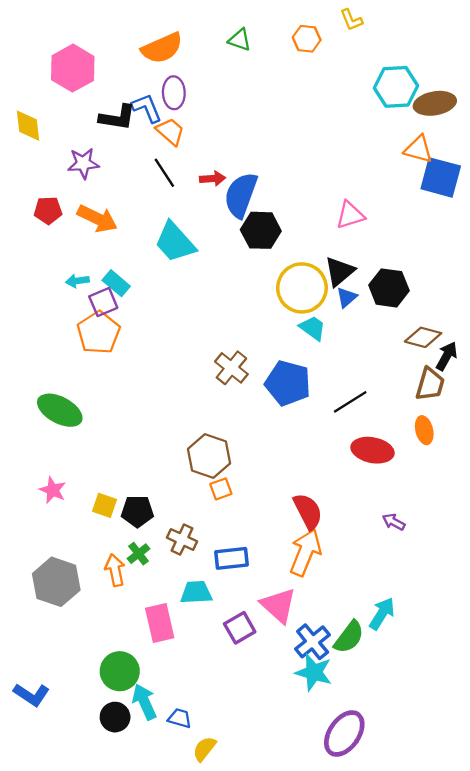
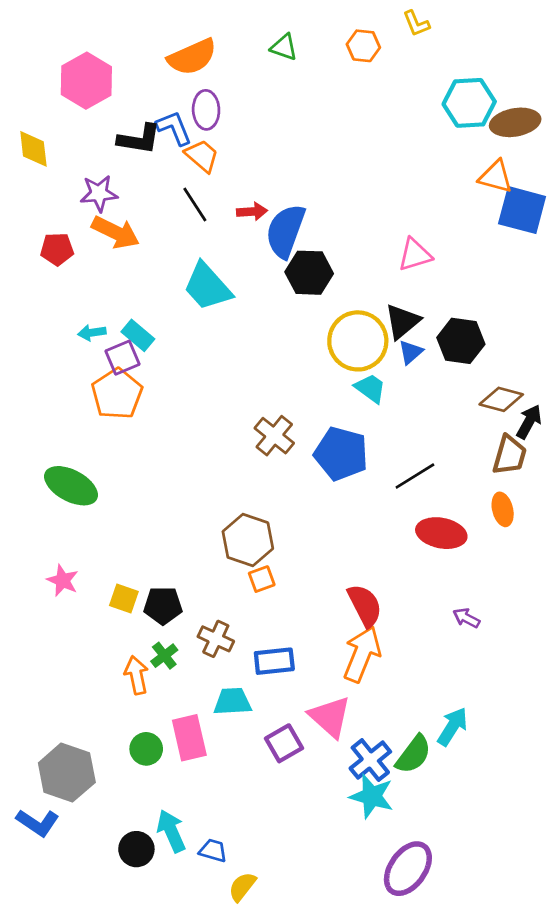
orange arrow: (97, 219) -> (116, 232), moved
gray hexagon: (56, 582) -> (67, 773), moved
green circle: (120, 671) -> (146, 749), moved, size x0.7

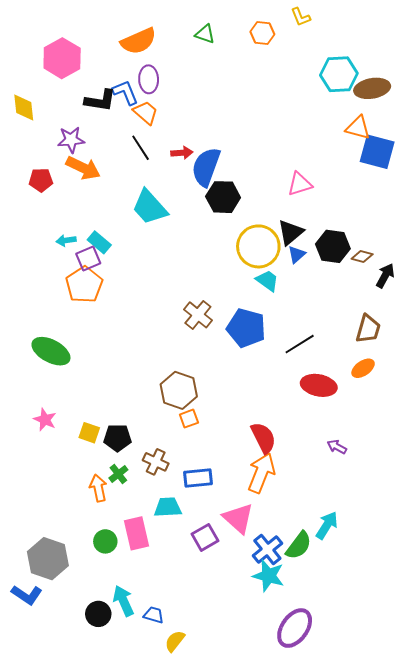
brown diamond: (501, 399) -> (362, 257), moved, size x0.7
black arrow: (529, 422) -> (385, 276), moved
orange ellipse: (503, 509) -> (363, 368), turned 70

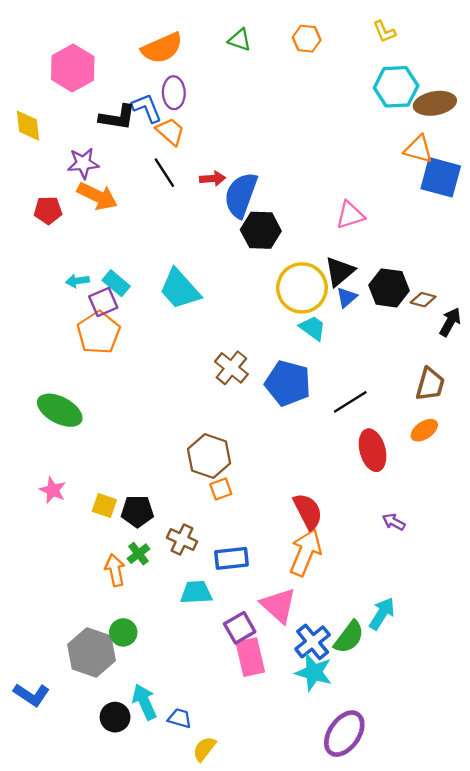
yellow L-shape: (301, 17) -> (384, 32), moved
cyan trapezoid: (150, 207) -> (180, 289), moved
red ellipse: (319, 385) -> (373, 450), turned 64
pink rectangle: (137, 533) -> (250, 657), moved
gray hexagon: (48, 559) -> (91, 652), moved

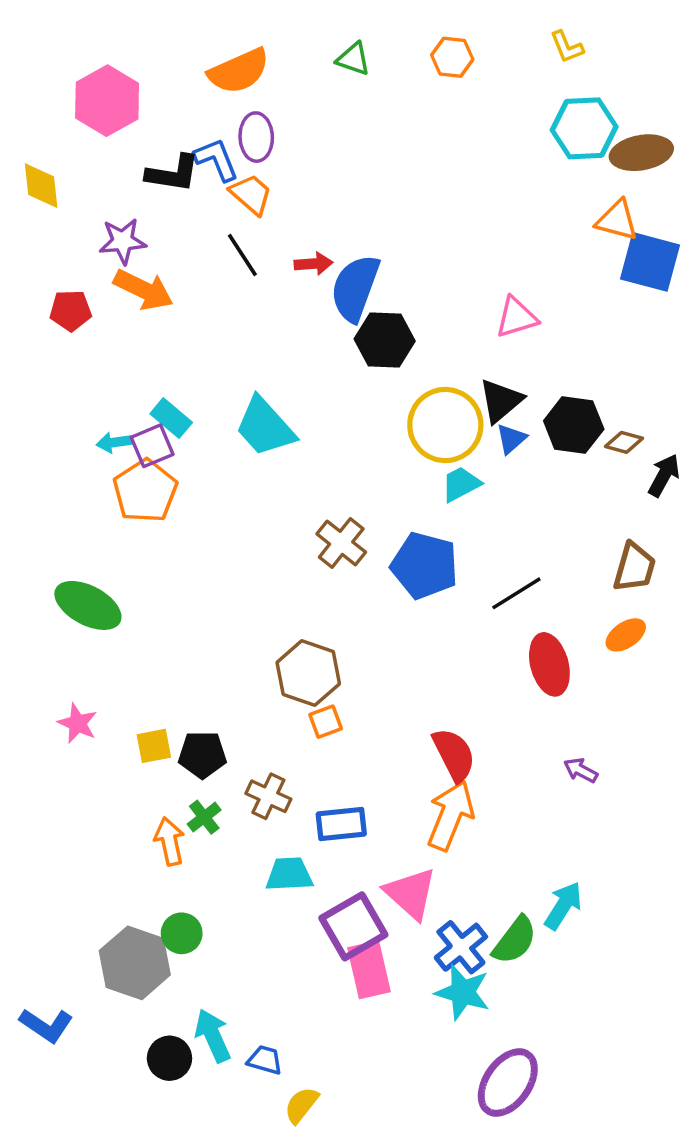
cyan arrow: (77, 281) -> (114, 442), moved
cyan trapezoid: (313, 328) -> (461, 484), turned -64
yellow square: (104, 505) -> (154, 746), turned -30
purple square: (240, 628) -> (353, 926), size x1.4

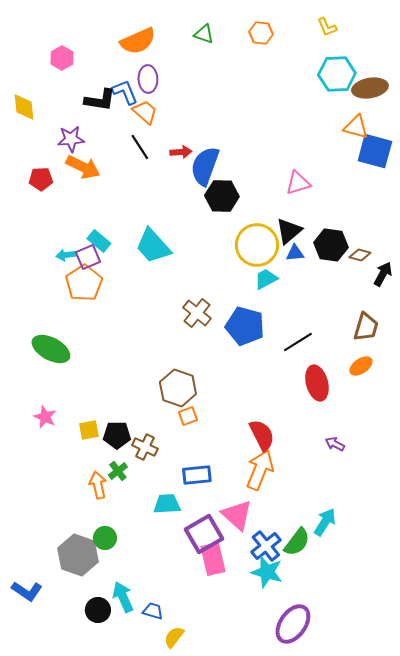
pink hexagon: (107, 101) -> (62, 58), size x0.6
blue triangle: (511, 439) -> (295, 253), turned 36
brown cross: (268, 796) -> (145, 447), moved

